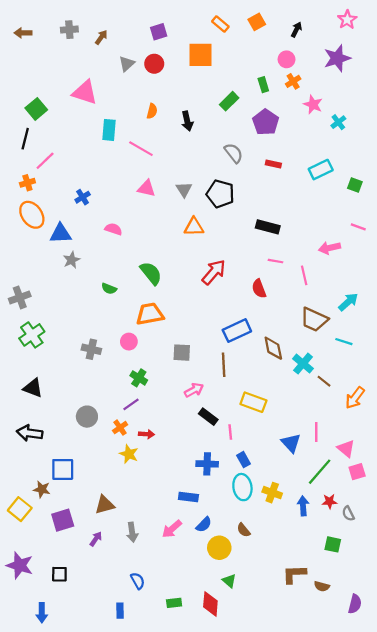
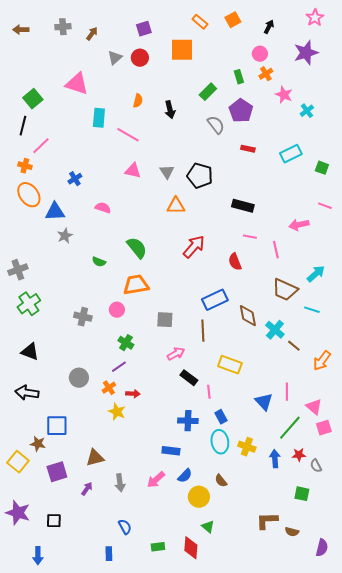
gray semicircle: (234, 153) -> (216, 125), moved
orange cross: (27, 183) -> (25, 166), turned 32

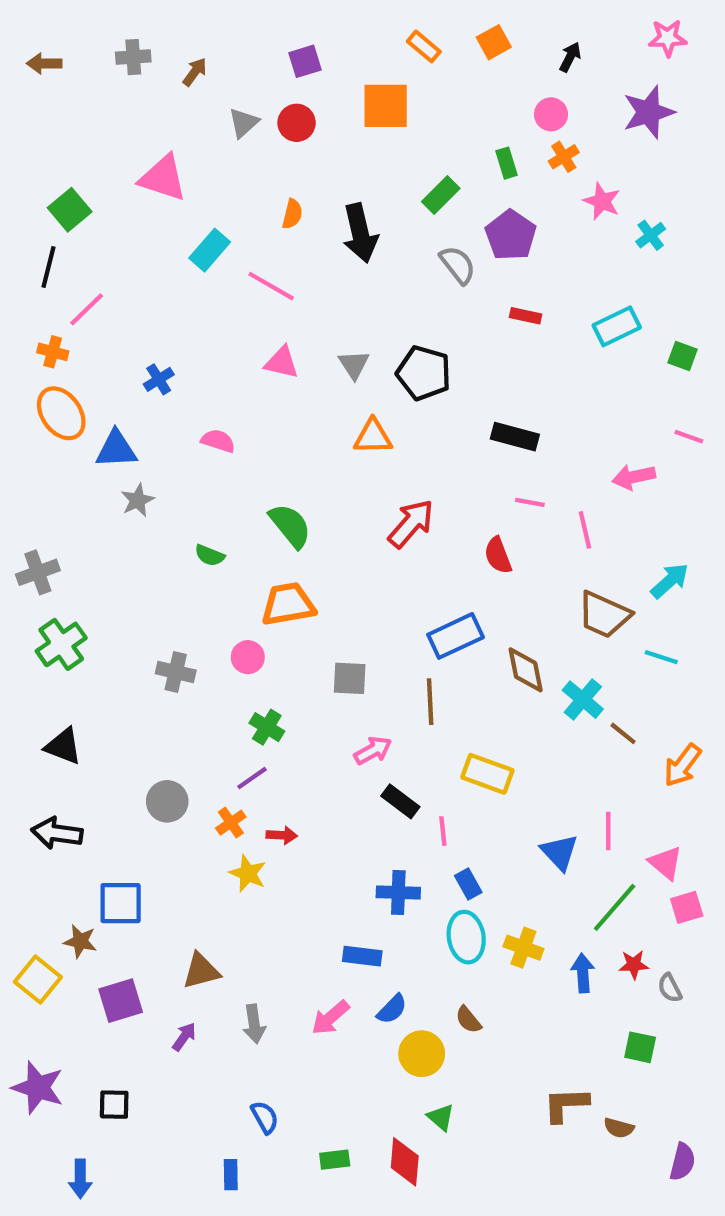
pink star: (315, 18) -> (668, 38), turned 30
black arrow: (170, 110) -> (360, 233), size x1.5
cyan rectangle: (99, 118) -> (210, 250), turned 36

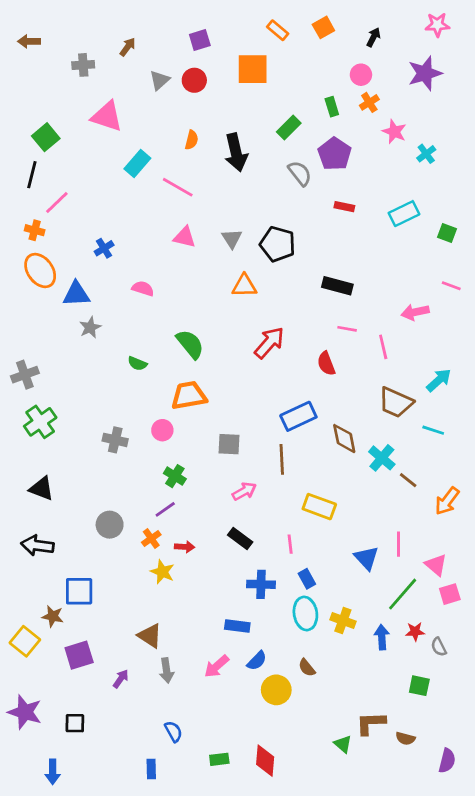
gray cross: (133, 57) -> (83, 65), moved
black rectangle: (400, 801) -> (240, 539), moved
brown triangle: (201, 971) -> (150, 636), moved, turned 48
green triangle: (441, 1117) -> (343, 744), moved

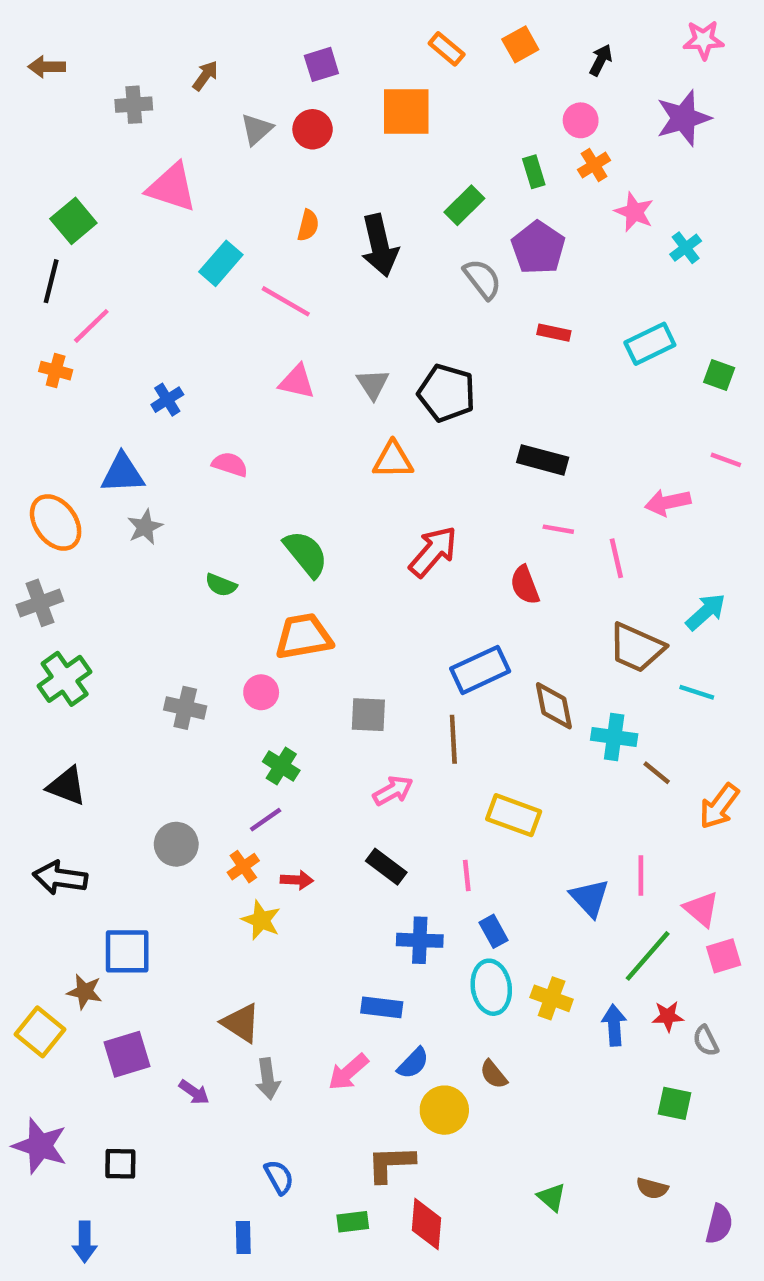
orange ellipse: (40, 270) -> (56, 522), moved
cyan cross: (382, 458) -> (614, 737), turned -32
purple arrow: (121, 679) -> (194, 1092), turned 90
brown L-shape: (371, 723) -> (391, 1164), moved

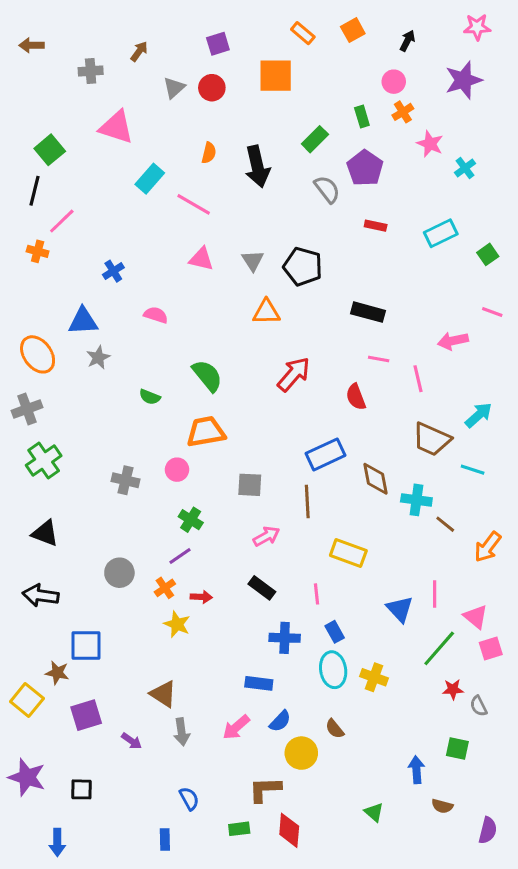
green square: (719, 375) -> (488, 254), turned 35
blue arrow: (614, 1025) -> (416, 770), moved

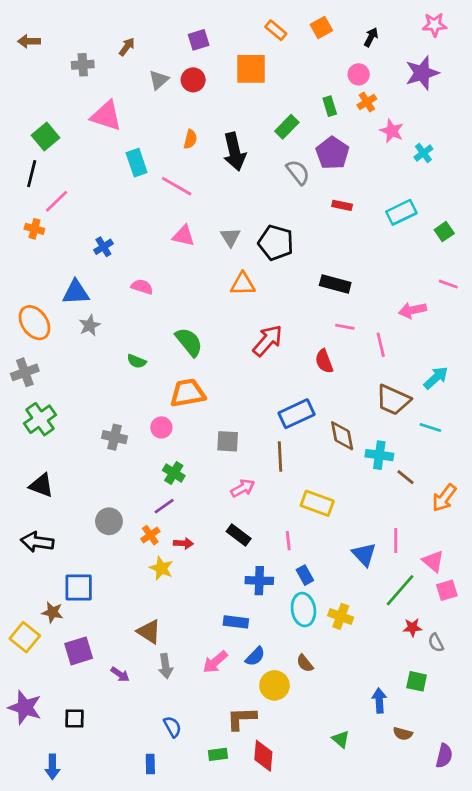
cyan rectangle: (150, 179) -> (137, 163), turned -60

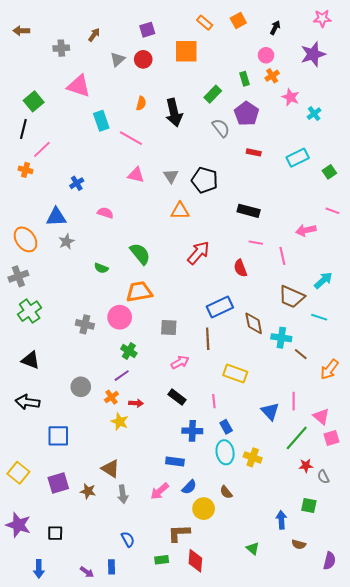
pink circle: (161, 427) -> (120, 317), size x1.5
brown star: (52, 612) -> (88, 491), moved
purple arrow: (120, 674) -> (87, 572), moved

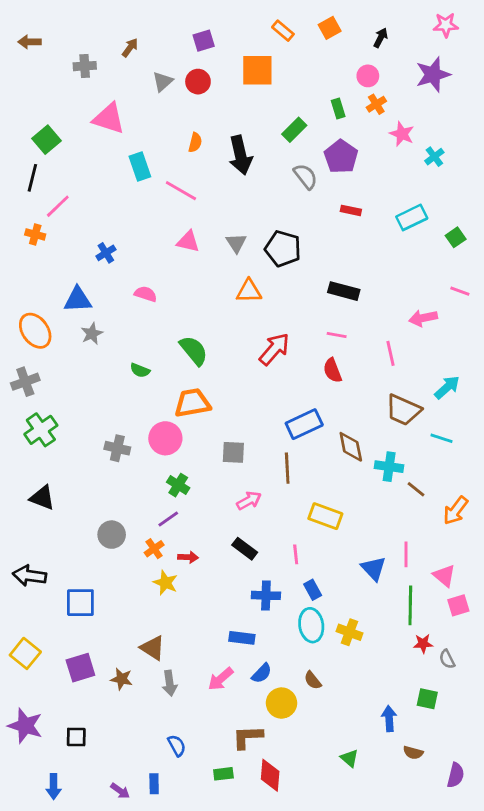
pink line: (256, 243) -> (337, 335), moved
black arrow: (28, 402) -> (30, 576), moved
green line: (297, 438) -> (410, 605), turned -40

